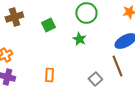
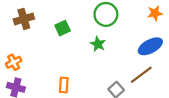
brown line: (117, 66) -> (141, 75), turned 75

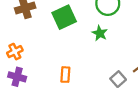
green square: (63, 28) -> (64, 17), size x1.5

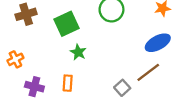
green star: (100, 33) -> (78, 52), moved
purple cross: (17, 77) -> (34, 87), moved

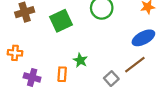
green star: (78, 52) -> (80, 60), moved
orange cross: (15, 59) -> (15, 53), turned 32

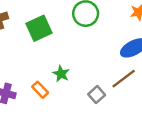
orange rectangle: (62, 74) -> (40, 90), turned -48

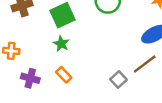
green star: (61, 74) -> (61, 44), moved

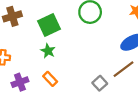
purple cross: (30, 78) -> (20, 82), turned -35

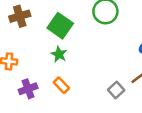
green square: (49, 25) -> (60, 26), turned -30

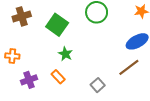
green star: (59, 54) -> (65, 54), moved
gray square: (116, 90) -> (98, 85), moved

